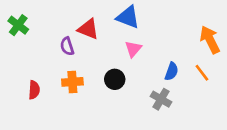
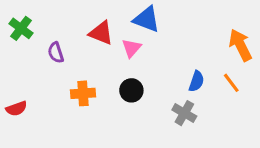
purple semicircle: (67, 46) -> (56, 53), moved
pink triangle: (133, 49) -> (131, 48), moved
red semicircle: (34, 90) -> (16, 109), moved, turned 66

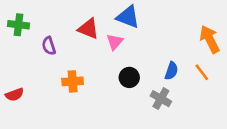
green cross: (21, 28) -> (18, 25), turned -30
black circle: (131, 90) -> (129, 77), moved

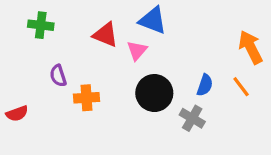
green cross: (18, 25) -> (41, 25), moved
purple semicircle: (49, 46) -> (58, 76), moved
black circle: (129, 77) -> (154, 93), size x1.5

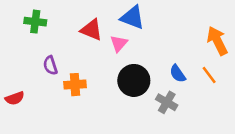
blue semicircle: (205, 85) -> (178, 74), turned 126

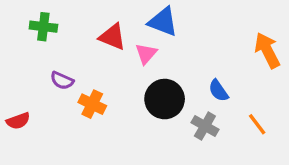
purple semicircle: (50, 65) -> (62, 81), turned -48
orange line: (209, 75) -> (257, 124), moved
orange cross: (75, 85) -> (92, 104), turned 30

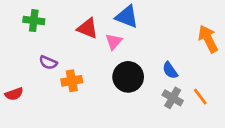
orange cross: (92, 104) -> (72, 81), turned -36
gray cross: (205, 126) -> (173, 98), moved

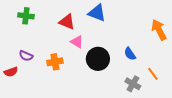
pink triangle: (114, 41) -> (77, 42), moved, turned -40
purple semicircle: (48, 62) -> (26, 56), moved
gray cross: (173, 98) -> (133, 84), moved

